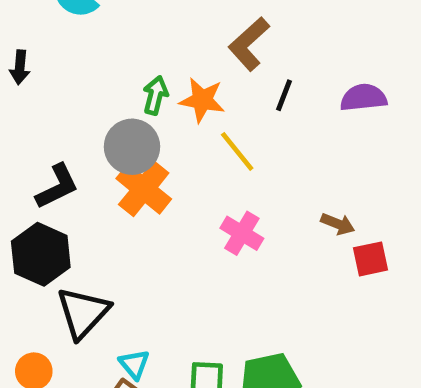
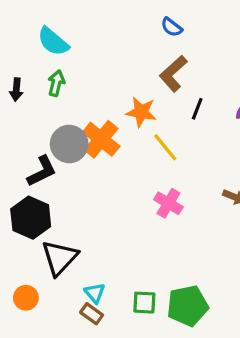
green arrow: (155, 95) -> (56, 83), moved
gray circle: (132, 147) -> (69, 144), moved
orange cross: (144, 189) -> (101, 139), moved

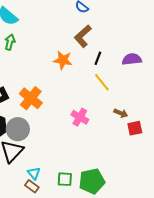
orange cross: (101, 139) -> (31, 98), moved
gray circle: (69, 144) -> (18, 129), moved
yellow line: (165, 147) -> (102, 82), moved

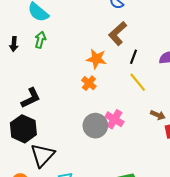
orange cross: (31, 98) -> (89, 83), moved, size x0.6
gray circle: (18, 129) -> (95, 126), moved

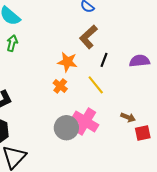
yellow line: (138, 82) -> (96, 85), moved
pink cross: (114, 119) -> (85, 121), size x1.4

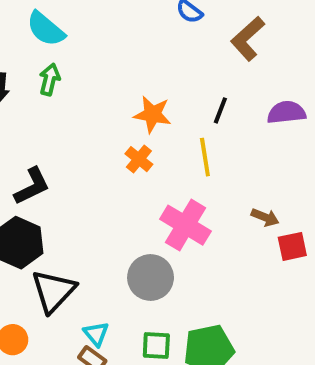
brown L-shape: (88, 37) -> (248, 39), moved
yellow line: (96, 85) -> (205, 157), turned 30
gray circle: (66, 128) -> (151, 278), moved

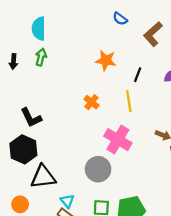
cyan semicircle: (46, 29) -> (39, 29), turned 50
orange star: (152, 114) -> (106, 60), moved
black L-shape: (32, 186) -> (31, 118), turned 90
black triangle: (53, 291) -> (43, 177), turned 40

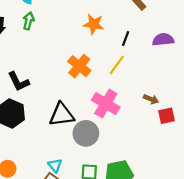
yellow line: (129, 101) -> (117, 65), turned 45
orange cross: (91, 102) -> (79, 66), size x1.5
black triangle: (43, 177) -> (62, 115), moved

